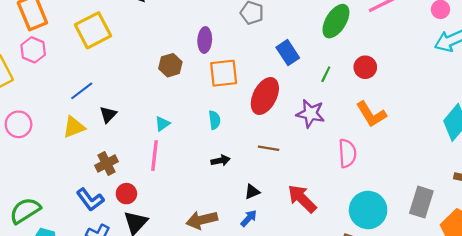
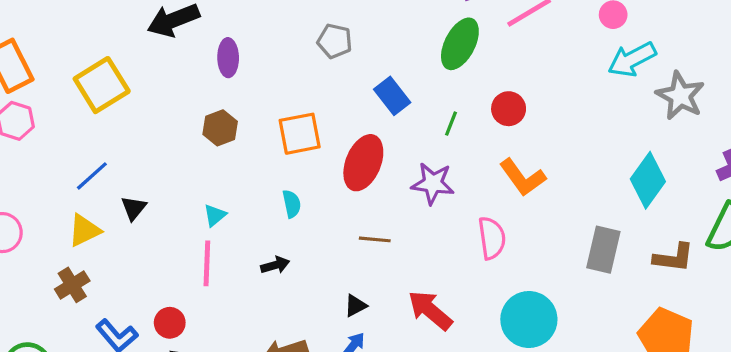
purple ellipse: (205, 40) -> (228, 58), moved
black arrow: (221, 161) -> (275, 265), moved
brown cross: (107, 164) -> (72, 285), moved
gray rectangle: (421, 202) -> (603, 250), moved

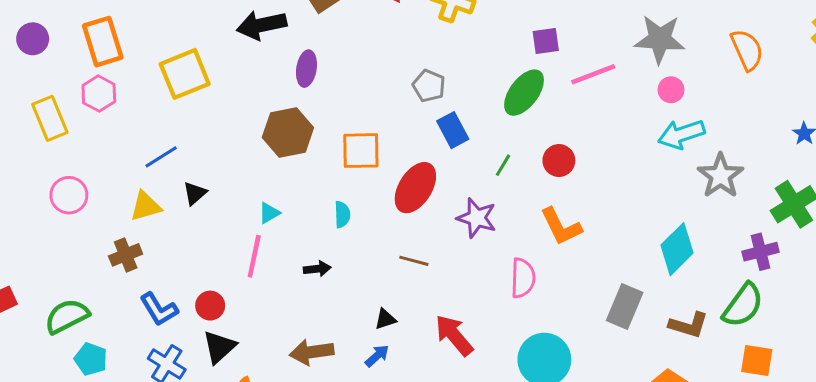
gray pentagon: (335, 41) -> (429, 86), moved
brown hexagon: (220, 128) -> (288, 133), size x1.5

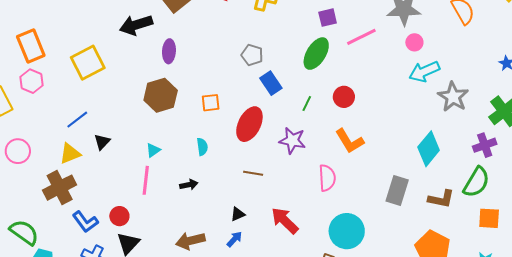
orange square: (361, 151) -> (211, 103), size x0.7
brown cross: (126, 255) -> (60, 188), size x1.5
green semicircle: (67, 316) -> (24, 232), turned 68

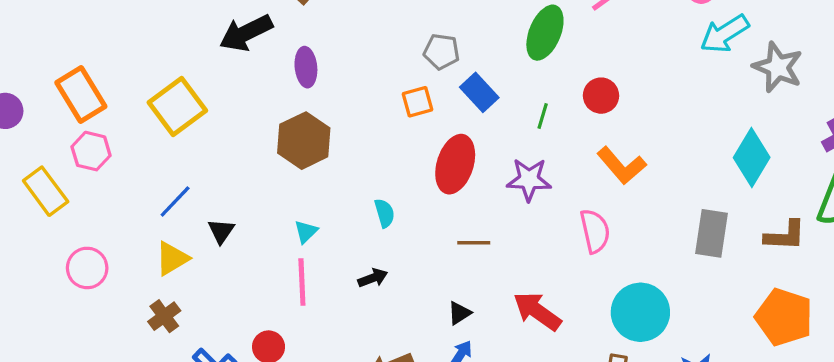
orange square: (211, 103) -> (418, 102), moved
brown cross: (60, 188) -> (164, 316), size x0.6

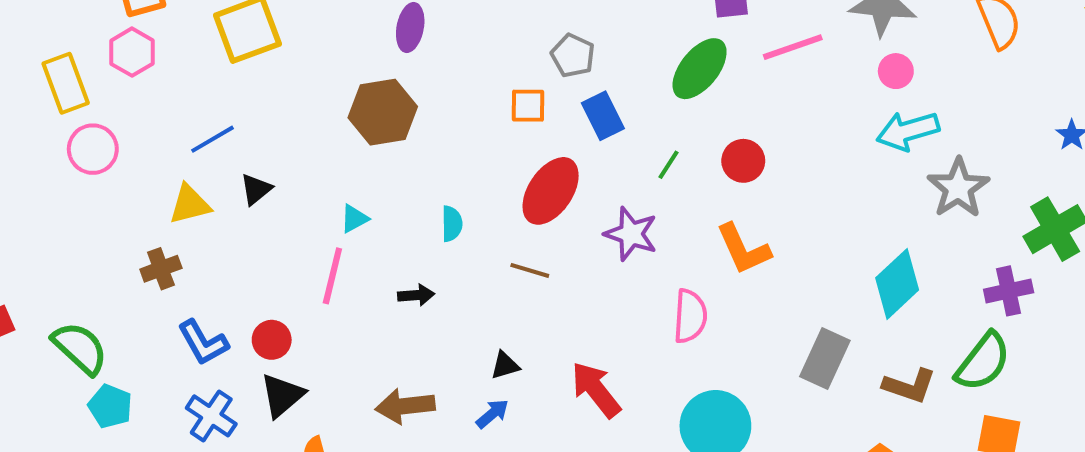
brown line: (474, 243) -> (530, 270), moved
pink circle: (87, 268) -> (93, 149), moved

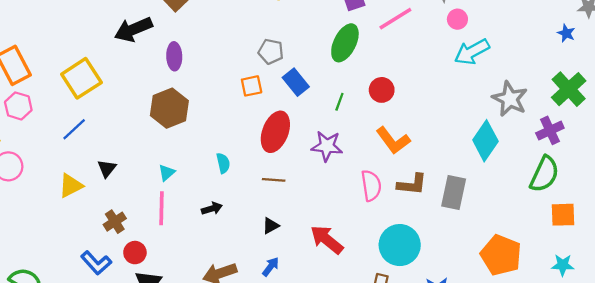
blue line: (213, 139) -> (74, 129), moved
gray star: (958, 188) -> (510, 99), moved
brown cross: (161, 269) -> (115, 222), moved
black triangle: (505, 365) -> (271, 226), moved
brown L-shape: (909, 386) -> (412, 184), moved

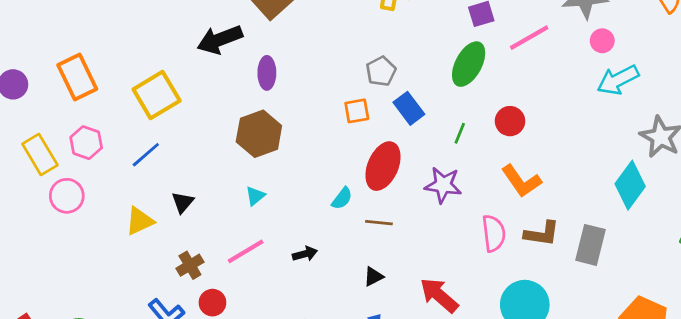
gray pentagon: (271, 52) -> (381, 71), turned 30
pink hexagon: (18, 106) -> (86, 143), moved
cyan semicircle: (223, 163) -> (342, 198), moved, turned 48
cyan triangle: (167, 173) -> (255, 196), moved
pink line: (162, 208) -> (246, 251), turned 56

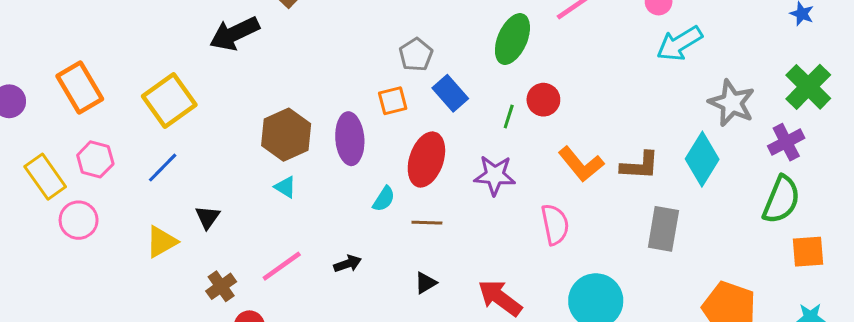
purple ellipse: (267, 73) -> (350, 139), moved, size x1.4
red circle: (510, 121) -> (543, 100), moved
cyan triangle: (255, 196) -> (285, 187), moved, turned -45
brown L-shape: (542, 234) -> (640, 166), moved

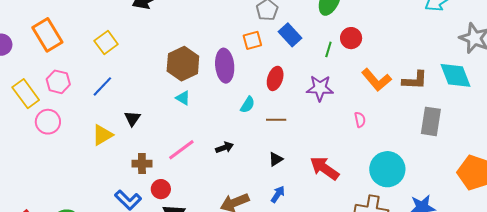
yellow square: (169, 101) -> (106, 42), size x0.7
cyan diamond: (702, 159) -> (456, 75), turned -52
red ellipse: (426, 160) -> (275, 78), size x0.7
pink semicircle: (555, 224) -> (360, 120), size x0.6
brown cross: (221, 286) -> (142, 164), turned 36

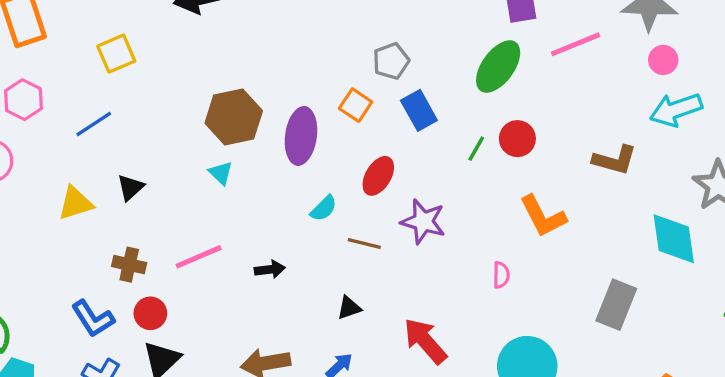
orange square: (252, 40) -> (356, 105), turned 36
brown L-shape: (415, 80) -> (615, 160), moved
purple star: (320, 88) -> (423, 222), moved

